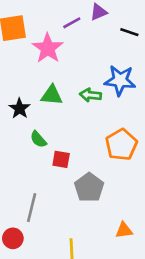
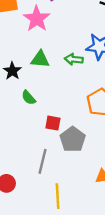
red square: (61, 159) -> (53, 123), moved
gray line: (32, 208) -> (42, 161), moved

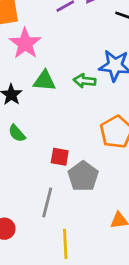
pink star: (37, 19) -> (25, 43), moved
green semicircle: (29, 98) -> (17, 133), moved

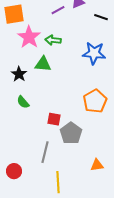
green arrow: (85, 81) -> (53, 40), moved

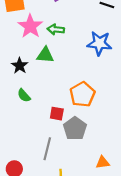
orange pentagon: (95, 101) -> (82, 94), moved

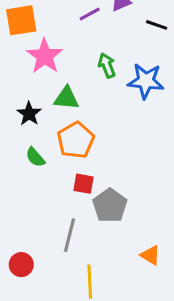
green arrow: (56, 29) -> (107, 65), moved, turned 63
orange pentagon: (82, 94) -> (76, 140), moved
orange triangle: (103, 163) -> (150, 255), turned 40

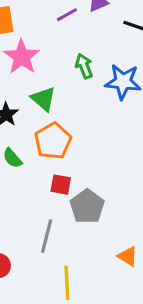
green triangle: (66, 98) -> (44, 99), turned 36

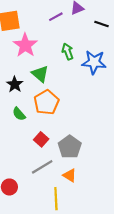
red square: (61, 185) -> (41, 139), moved, turned 32
gray line: (47, 236) -> (42, 167), turned 45
orange triangle: (128, 256) -> (70, 175), moved

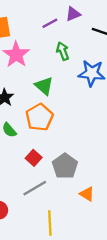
green arrow: (68, 52) -> (63, 51), moved
green triangle: (40, 74) -> (44, 86), moved
orange triangle: (70, 175) -> (87, 194), moved

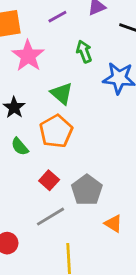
purple line: (50, 23) -> (57, 17), moved

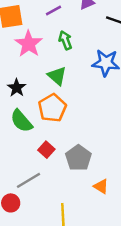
green arrow: (84, 52) -> (65, 40), moved
green semicircle: (20, 147) -> (21, 121), size x1.5
gray line: (50, 217) -> (29, 180), moved

